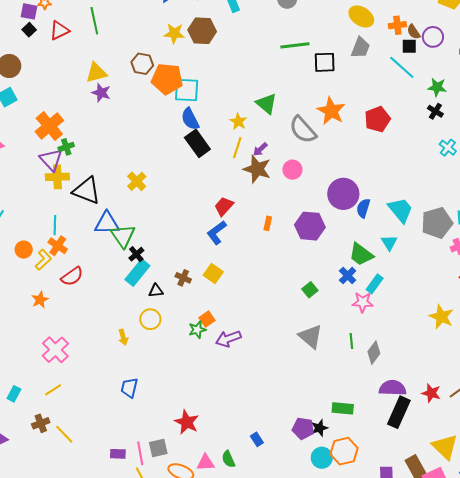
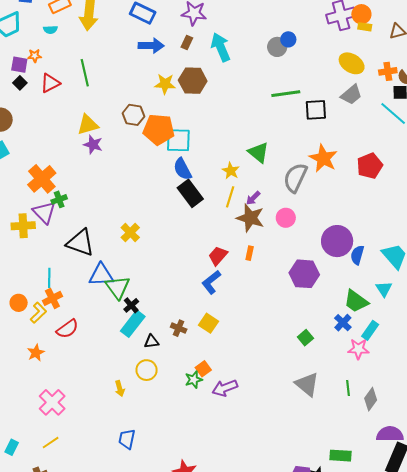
gray trapezoid: (360, 48) -> (351, 95), turned 30
gray semicircle: (303, 130) -> (295, 178), turned 68
yellow cross: (57, 177) -> (23, 226), moved
orange rectangle: (268, 223) -> (250, 253), moved
orange cross: (58, 246) -> (52, 298), turned 30

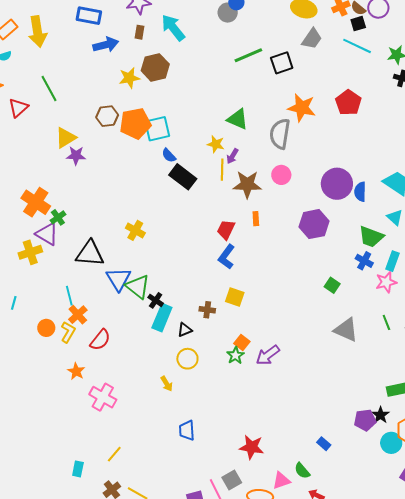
blue semicircle: (182, 169) -> (169, 155), size x0.7
purple arrow: (253, 198) -> (232, 156), moved
blue triangle: (101, 275) -> (118, 279), turned -44
pink cross: (52, 402) -> (103, 397), moved

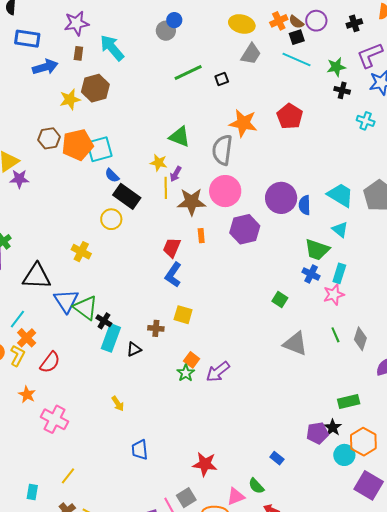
black square: (282, 63) -> (222, 79), size x0.6
pink circle: (281, 175) -> (225, 191), size x1.6
purple hexagon: (314, 224) -> (245, 229), moved
cyan line: (69, 296) -> (17, 319), turned 54
yellow circle: (187, 359) -> (111, 219), moved

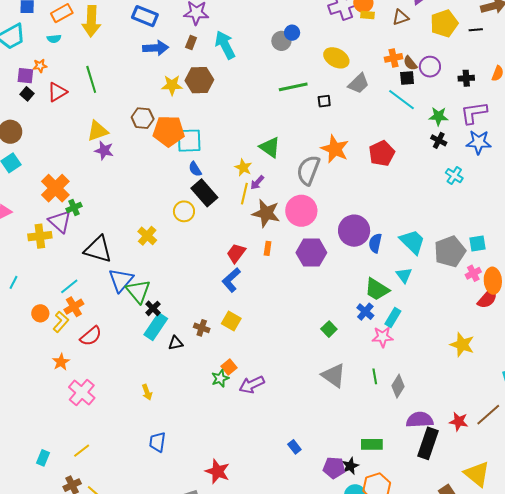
yellow ellipse: (242, 24) -> (336, 58), moved
blue rectangle: (277, 458) -> (294, 447), moved

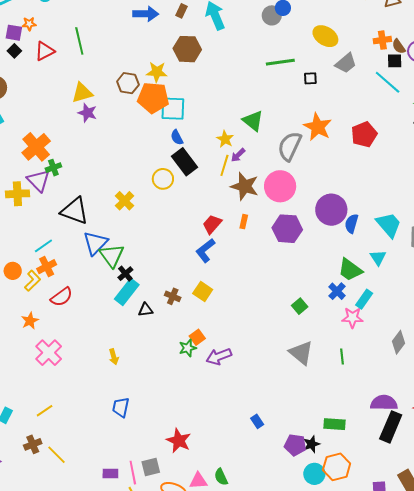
yellow star: (172, 85) -> (157, 72), moved
gray diamond: (398, 386) -> (398, 342), moved

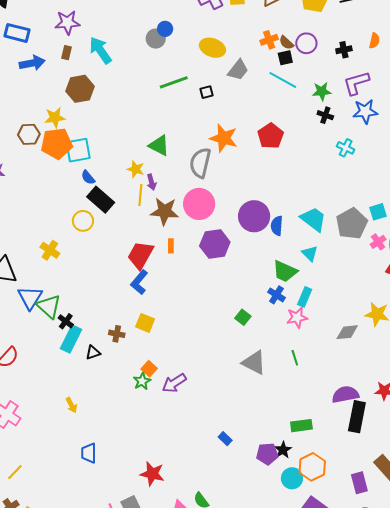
purple arrow: (238, 155) -> (151, 182), turned -49
red trapezoid: (212, 224) -> (140, 255), size x1.4
gray diamond: (398, 342) -> (347, 332), turned 60

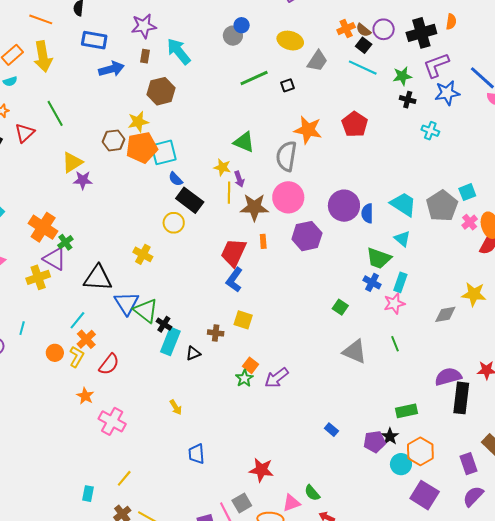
black cross: (344, 50) -> (421, 33), size x1.8
black square: (285, 58) -> (364, 45), turned -35

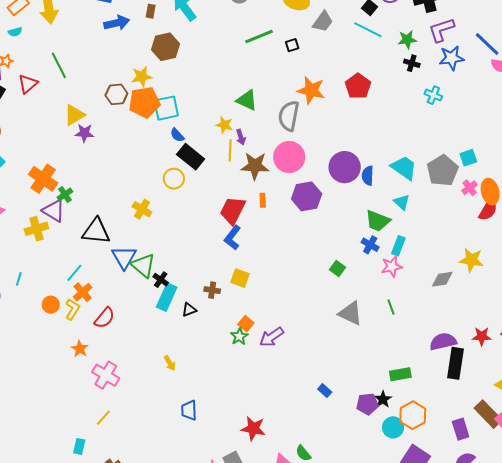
yellow line: (124, 478) -> (103, 418), moved

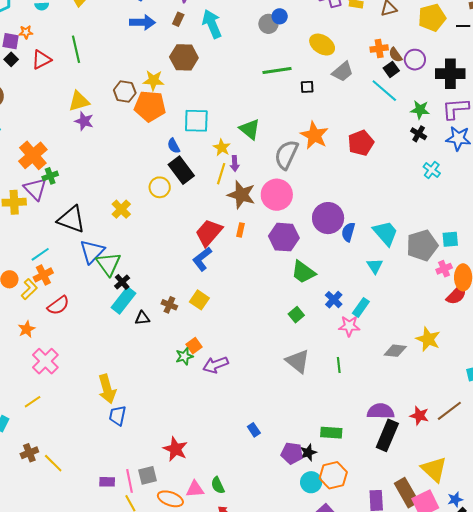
cyan square: (166, 108) -> (196, 121), moved
green trapezoid: (378, 221) -> (303, 272), moved
yellow arrow: (170, 363) -> (107, 389), moved, size x1.8

